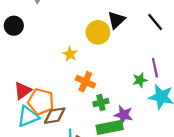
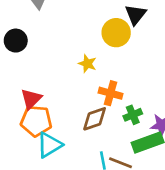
red triangle: (23, 91) -> (31, 99), moved
orange pentagon: (41, 102) -> (36, 121), moved
brown diamond: (55, 116) -> (95, 119), moved

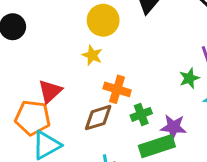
yellow circle: (116, 33) -> (103, 20), moved
red triangle: (31, 99) -> (50, 91), moved

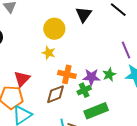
green star: (189, 78) -> (109, 75), moved
purple star: (173, 127) -> (91, 77), moved

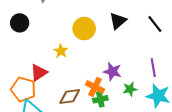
yellow star: (49, 53) -> (61, 51), moved
orange cross: (67, 74) -> (95, 87), moved
purple star: (91, 77) -> (112, 72), moved

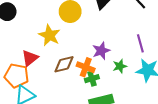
yellow star: (61, 51) -> (49, 35), size x1.5
purple star: (112, 72) -> (101, 51), turned -30
brown diamond: (70, 97) -> (64, 64), moved

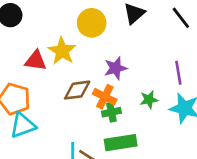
purple star: (101, 51) -> (116, 68), moved
red triangle: (30, 58) -> (36, 61), moved, turned 42

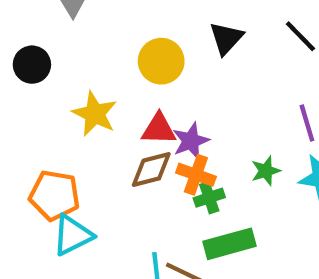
yellow star: (62, 51) -> (95, 114), moved
red triangle: (36, 61) -> (159, 129), moved
purple star: (116, 68) -> (191, 141), moved

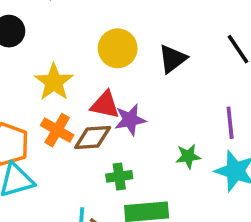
black triangle: (226, 38) -> (173, 59), moved
orange cross: (196, 175) -> (57, 130), moved
green cross: (209, 198) -> (119, 176), moved

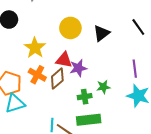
brown diamond: (93, 137) -> (57, 79), turned -35
green star: (188, 156) -> (103, 87), moved
green cross: (119, 176) -> (85, 97), moved

